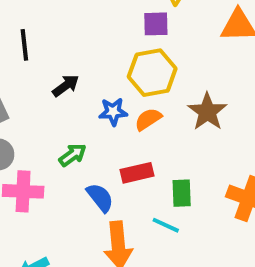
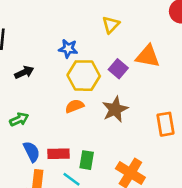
purple square: (156, 24) -> (118, 69), moved, turned 30
blue star: (113, 112) -> (68, 49), moved
red rectangle: (137, 173) -> (59, 154), moved

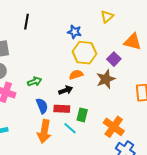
purple square: (118, 69) -> (114, 59), moved
black arrow: (24, 72) -> (66, 90), moved

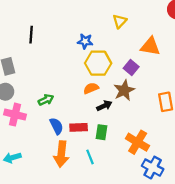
black arrow: (66, 90) -> (104, 106), moved
cyan line: (70, 128) -> (90, 157), moved, turned 32

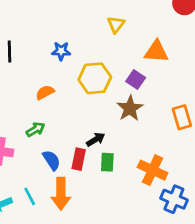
blue star: (85, 41) -> (61, 51), moved
orange semicircle: (91, 88) -> (45, 92), moved
black arrow: (104, 106) -> (96, 140), moved
red rectangle: (79, 127) -> (79, 159), turned -70
cyan line: (90, 157) -> (30, 196), moved

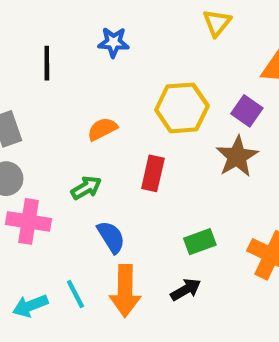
blue star: (61, 51) -> (113, 42), moved
black arrow: (96, 140) -> (186, 290), moved
red rectangle: (79, 159) -> (153, 173), moved
green rectangle: (107, 162) -> (200, 242), turned 66

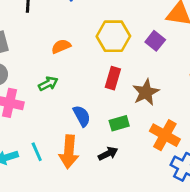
brown star: (237, 156) -> (146, 92), moved
red rectangle: (153, 173) -> (113, 78), moved
blue semicircle: (111, 237) -> (82, 116), moved

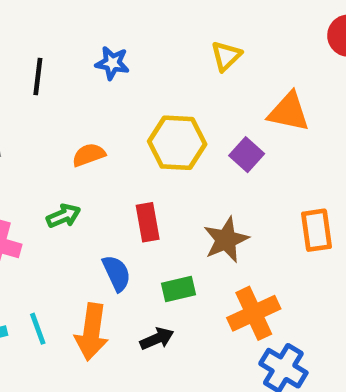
red rectangle: (113, 78) -> (148, 222), moved, turned -30
orange cross: (165, 135) -> (254, 313), turned 32

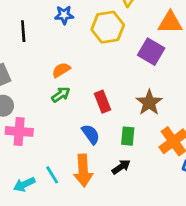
yellow hexagon: (177, 143) -> (108, 27), moved
purple square: (247, 155) -> (151, 52), size x1.4
green arrow: (64, 216) -> (61, 95), moved
green rectangle: (178, 289) -> (128, 136), turned -60

